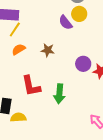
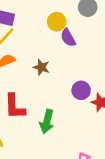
yellow circle: (79, 14) -> (57, 22), moved

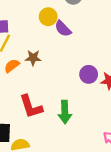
brown star: (41, 67) -> (33, 58), moved

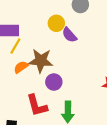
brown star: (33, 58) -> (41, 61), size x1.6
purple circle: (89, 74) -> (54, 82), moved

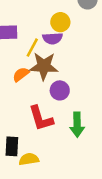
purple semicircle: (69, 35) -> (53, 38), moved, turned -49
yellow line: (15, 46) -> (32, 48), moved

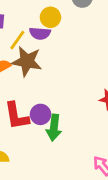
purple circle: (60, 90) -> (40, 114), moved

